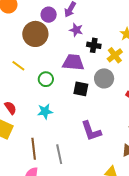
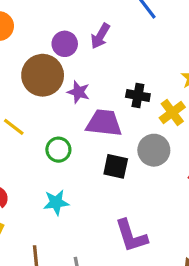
purple star: (76, 30) -> (78, 92), moved

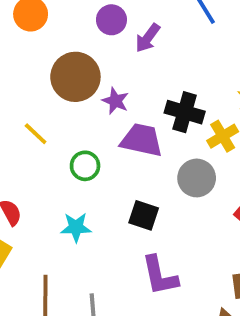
purple circle: (65, 44) -> (111, 20), moved
black cross: (138, 96) -> (185, 112), size x1.4
black square: (116, 166) -> (144, 215), moved

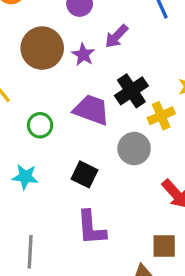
purple arrow: (148, 38) -> (116, 36), moved
purple star: (115, 101) -> (83, 55), moved
black cross: (185, 112) -> (131, 91), turned 32

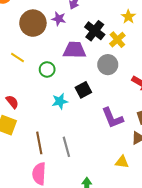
black square: (84, 174) -> (83, 90), turned -35
cyan star: (25, 177) -> (60, 101), moved
purple L-shape: (91, 228) -> (112, 118), moved

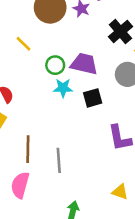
purple trapezoid: (75, 50) -> (84, 64), moved
cyan star: (60, 101) -> (63, 88), moved

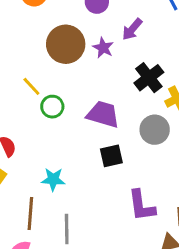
green circle: (55, 65) -> (52, 107), moved
cyan star: (63, 88) -> (53, 179), moved

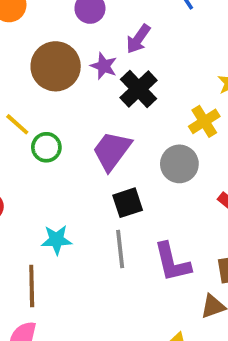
black cross: (149, 78) -> (139, 89), moved
purple trapezoid: (103, 114) -> (112, 151), turned -64
gray line: (67, 229) -> (120, 249), moved

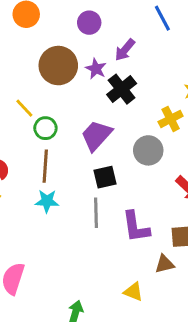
brown line: (32, 286) -> (45, 166), moved

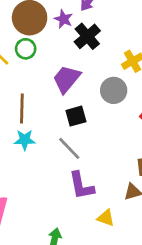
green circle: (45, 128) -> (26, 49), moved
gray line: (96, 213) -> (69, 148), turned -40
purple L-shape: (136, 227) -> (81, 186), moved

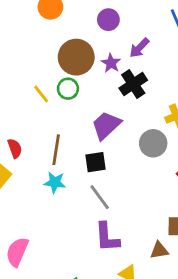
black square: (76, 116) -> (96, 162), moved

